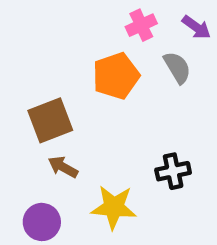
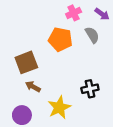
orange pentagon: (116, 76) -> (60, 39), turned 30
yellow star: (114, 207) -> (59, 107), turned -30

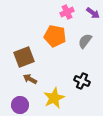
gray semicircle: (92, 35) -> (85, 41), moved, turned -112
black cross: (90, 89) -> (82, 81), turned 35

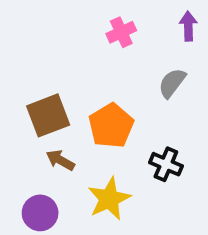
pink cross: (67, 12) -> (121, 32), moved
purple arrow: (93, 13) -> (188, 26), turned -128
orange pentagon: (55, 36) -> (111, 126), moved, turned 30

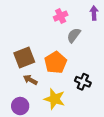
gray semicircle: (172, 83) -> (74, 35), moved
yellow star: (109, 199) -> (55, 99), turned -30

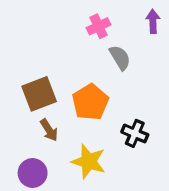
gray semicircle: (74, 35) -> (120, 58), turned 112
brown arrow: (30, 80) -> (49, 130), turned -152

